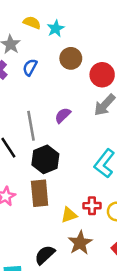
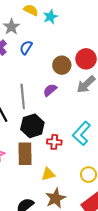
brown circle: (71, 58) -> (62, 65), moved
red cross: (92, 206) -> (54, 142), moved

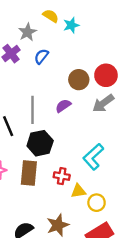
red cross: (54, 142) -> (62, 176), moved
yellow triangle: (48, 174) -> (78, 191), moved

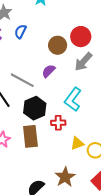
gray line: (32, 110) -> (22, 80), turned -50
cyan L-shape: (93, 157) -> (73, 99), moved
red cross: (62, 176) -> (58, 123), moved

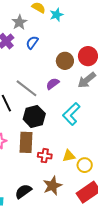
red cross: (58, 123) -> (45, 156), moved

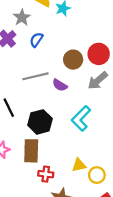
purple semicircle: (53, 84) -> (60, 85), turned -112
gray line: (27, 88) -> (35, 76), moved, turned -50
red cross: (45, 156) -> (46, 174), moved

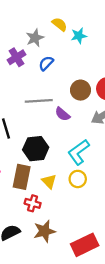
yellow triangle: (79, 165) -> (49, 181), moved, turned 48
yellow circle: (97, 175) -> (78, 179), moved

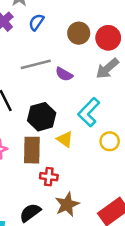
brown circle: (80, 90) -> (79, 33), moved
yellow circle: (78, 179) -> (110, 141), moved
yellow triangle: (49, 181) -> (65, 139), moved

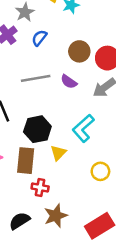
purple semicircle: (64, 74) -> (69, 82), moved
yellow triangle: (65, 139) -> (58, 153), turned 35
yellow circle: (110, 141) -> (100, 171), moved

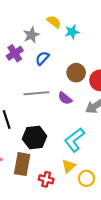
yellow triangle: (58, 153) -> (69, 166), moved
red cross: (40, 187) -> (46, 179), moved

